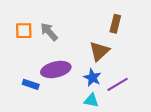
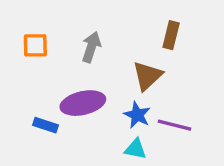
gray arrow: (49, 32) -> (91, 47), moved, turned 60
purple line: (118, 84) -> (174, 125), turned 45

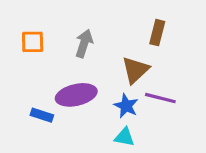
purple line: (174, 125) -> (160, 98), moved

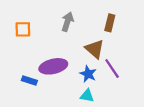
gray arrow: (84, 43) -> (67, 22), moved
brown triangle: (135, 70) -> (95, 49), turned -36
purple line: (160, 98) -> (112, 69), turned 42

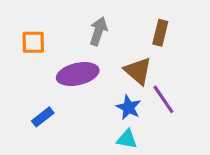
purple ellipse: (53, 66) -> (78, 74), moved
blue rectangle: (29, 80) -> (43, 117), turned -56

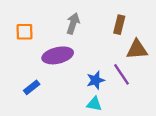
brown triangle: (138, 71) -> (137, 49), moved, turned -45
blue star: (129, 107) -> (96, 80), turned 30

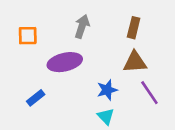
brown triangle: (137, 49) -> (135, 62), moved
purple line: (122, 74) -> (149, 93), moved
cyan triangle: (94, 104) -> (106, 116), turned 35

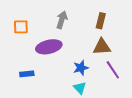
blue rectangle: (36, 98) -> (27, 74), turned 32

